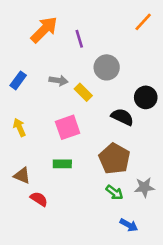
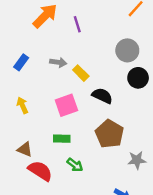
gray circle: (107, 67) -> (127, 50), moved
black semicircle: (122, 117) -> (102, 96), moved
green arrow: (114, 192) -> (75, 165), moved
red semicircle: (39, 199) -> (40, 171), size x1.5

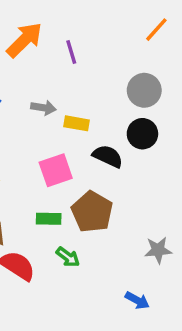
yellow rectangle: (81, 73) -> (76, 123), turned -35
black circle: (138, 78) -> (142, 134), moved
brown pentagon: (109, 134) -> (92, 212), moved

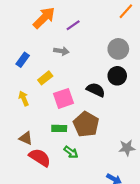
purple line: (71, 52) -> (73, 25), turned 72
gray arrow: (43, 108) -> (61, 51), moved
yellow rectangle: (76, 123) -> (45, 78), moved, turned -48

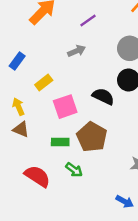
purple line: (73, 25) -> (88, 21), moved
gray arrow: (61, 51) -> (77, 51), moved, turned -32
brown triangle: (26, 138) -> (21, 129), moved

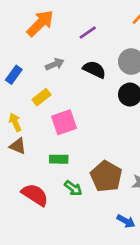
gray arrow: (77, 51) -> (55, 64), moved
black semicircle: (103, 96) -> (94, 69), moved
brown pentagon: (92, 137) -> (106, 176), moved

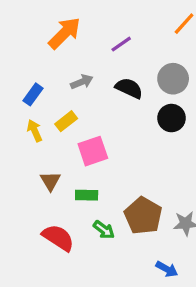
yellow arrow: (15, 122) -> (35, 131), moved
brown triangle: (18, 146) -> (50, 181), moved, turned 36

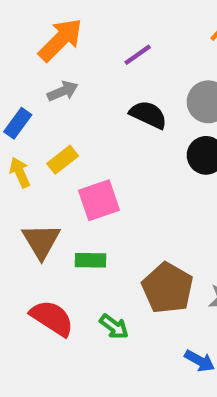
gray arrow: (82, 82) -> (63, 91), moved
brown triangle: (50, 181) -> (41, 241), size x1.4
green arrow: (104, 230) -> (114, 327), moved

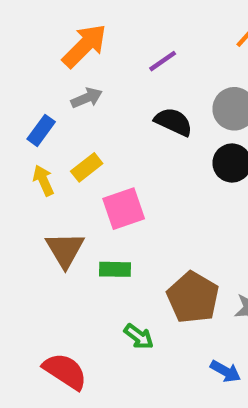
red semicircle: (52, 318) -> (65, 371), moved

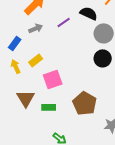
purple line: (163, 61) -> (64, 22), moved
black semicircle: (173, 122) -> (89, 13), moved
brown pentagon: (193, 297) -> (85, 103), moved

